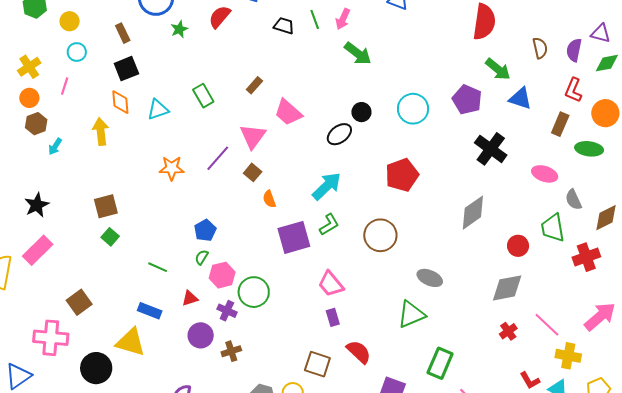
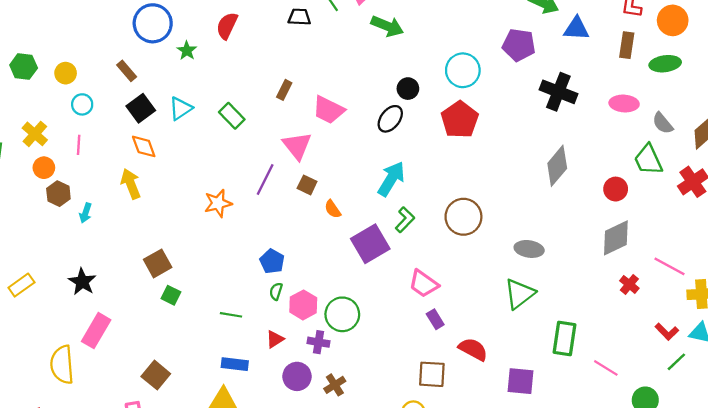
cyan triangle: (158, 110) -> (181, 108), moved
red pentagon: (402, 175) -> (460, 120), moved

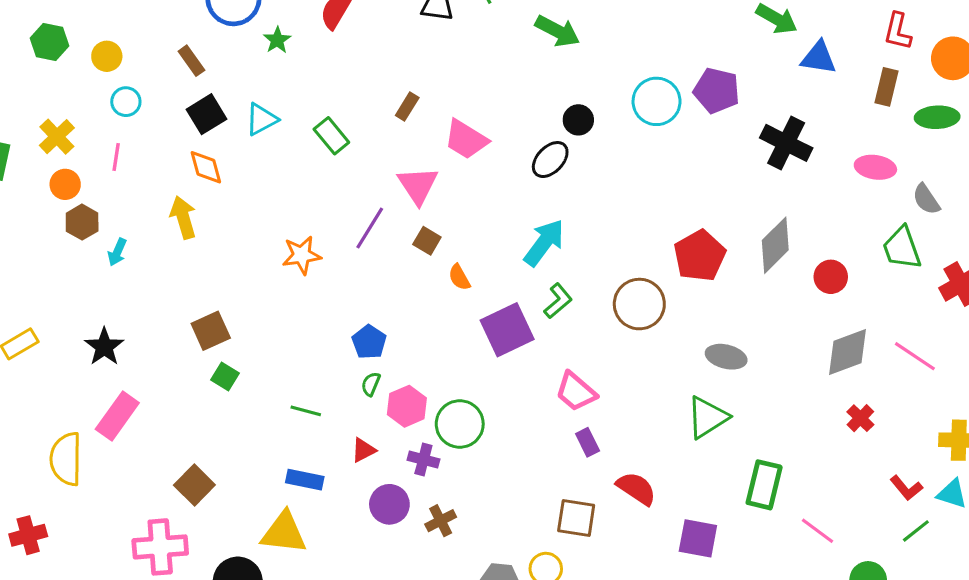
purple pentagon: (519, 45) -> (717, 91), moved
red pentagon: (460, 120) -> (700, 256), moved
red circle: (616, 189) -> (831, 277), moved
pink line: (670, 266) -> (915, 356), moved

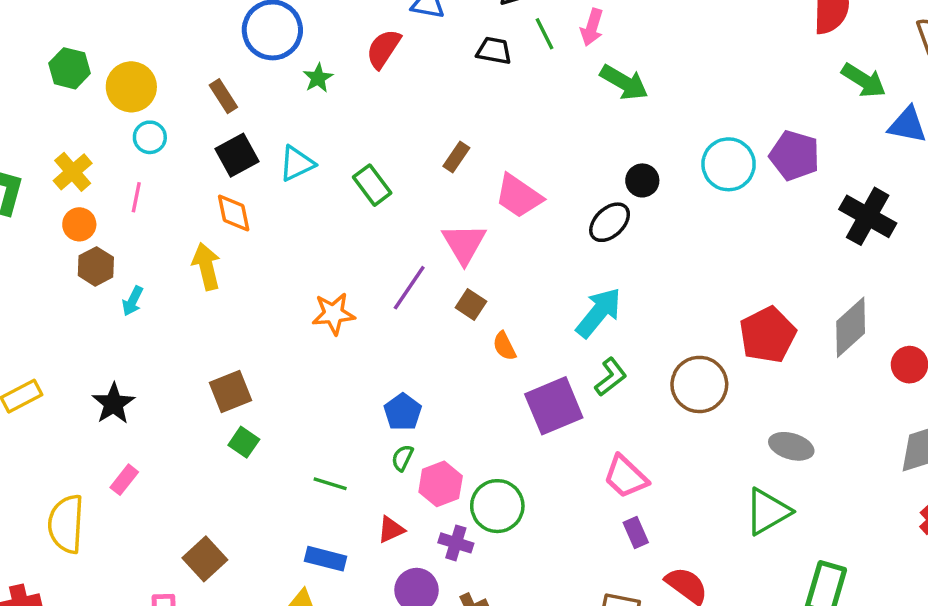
yellow circle: (107, 56) -> (131, 87), size x1.5
pink rectangle: (117, 416) -> (124, 480), size x0.6

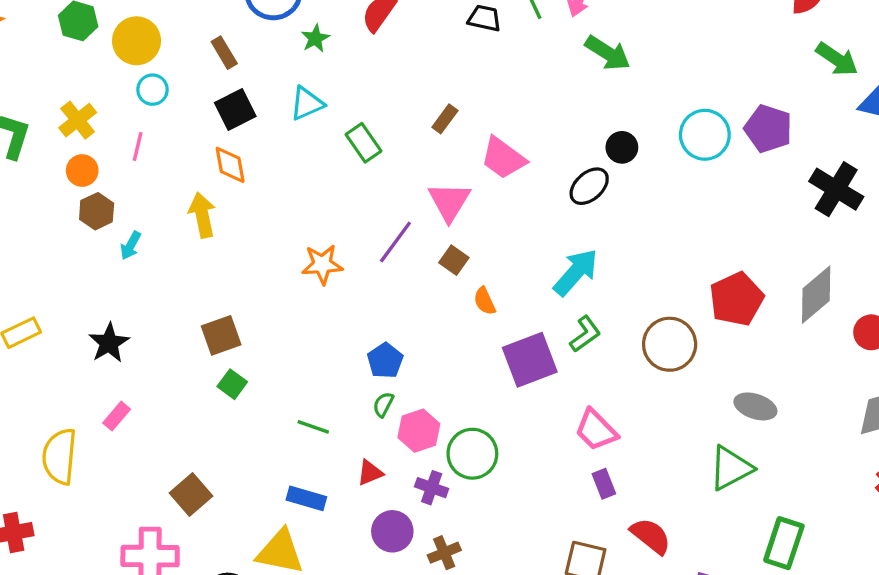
cyan triangle: (297, 164) -> (307, 103), moved

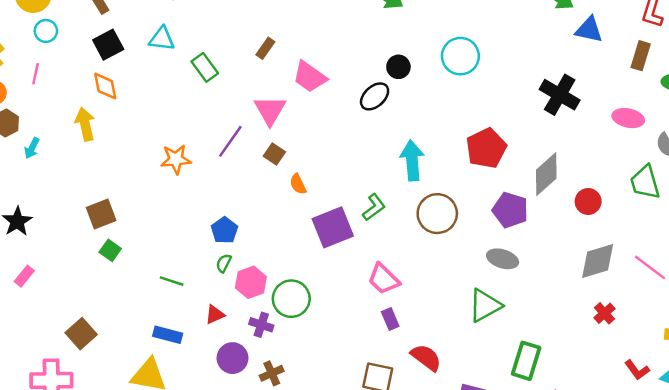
cyan triangle: (307, 103) -> (162, 39), turned 32
purple pentagon: (768, 129) -> (510, 210), moved
cyan arrow: (576, 272) -> (412, 160), moved, turned -45
red pentagon: (736, 299) -> (486, 148), moved

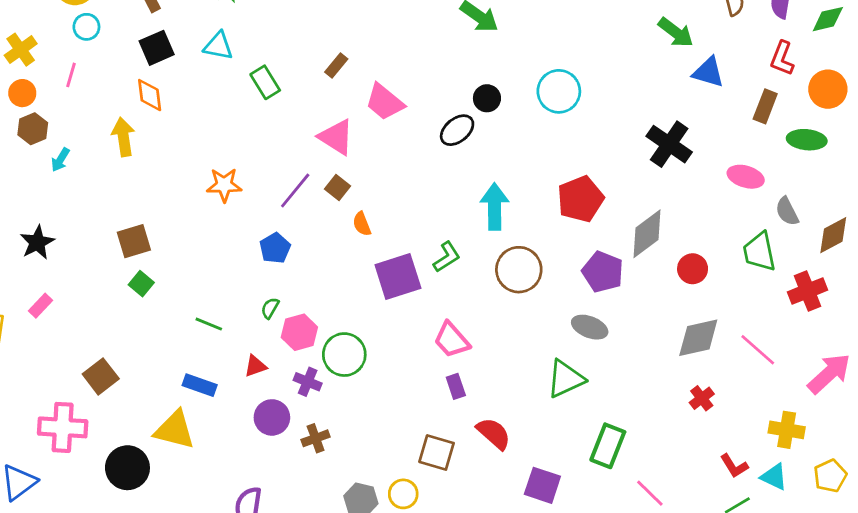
pink triangle: (270, 110) -> (336, 137), turned -32
purple line: (230, 141) -> (295, 191), moved
blue pentagon: (224, 230) -> (275, 248), moved

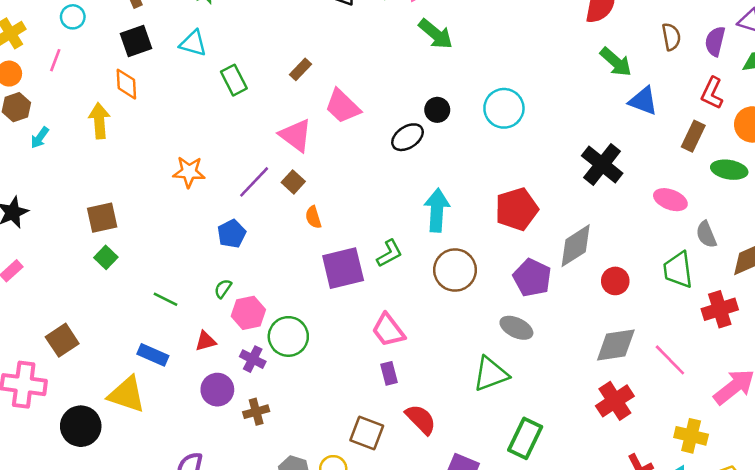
red cross: (702, 398) -> (615, 401), size x1.6

